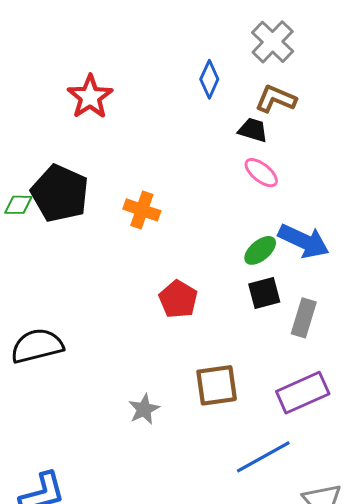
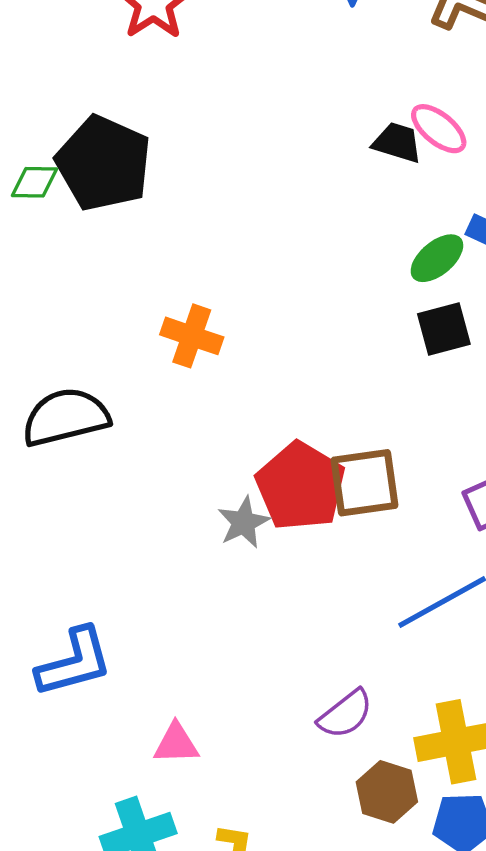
black trapezoid: (253, 130) -> (397, 142), moved
orange cross: (142, 210) -> (192, 336), moved
red pentagon: (178, 299) -> (301, 486), moved, size x1.4

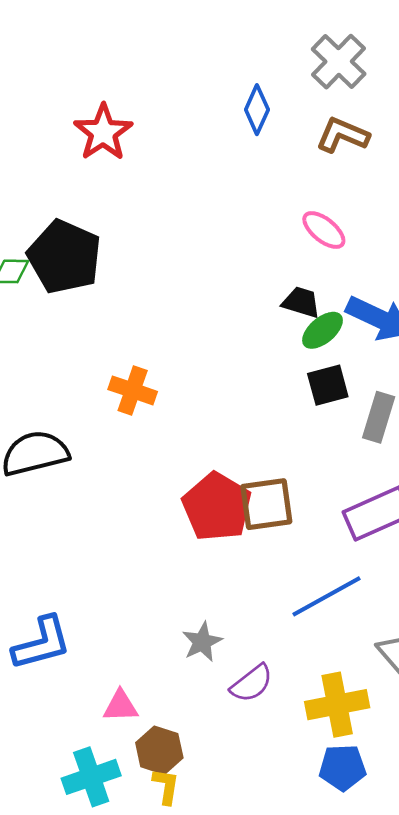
black trapezoid: (397, 142) -> (301, 302), moved
gray star: (244, 522) -> (202, 642), moved
brown hexagon: (387, 792) -> (159, 750), moved

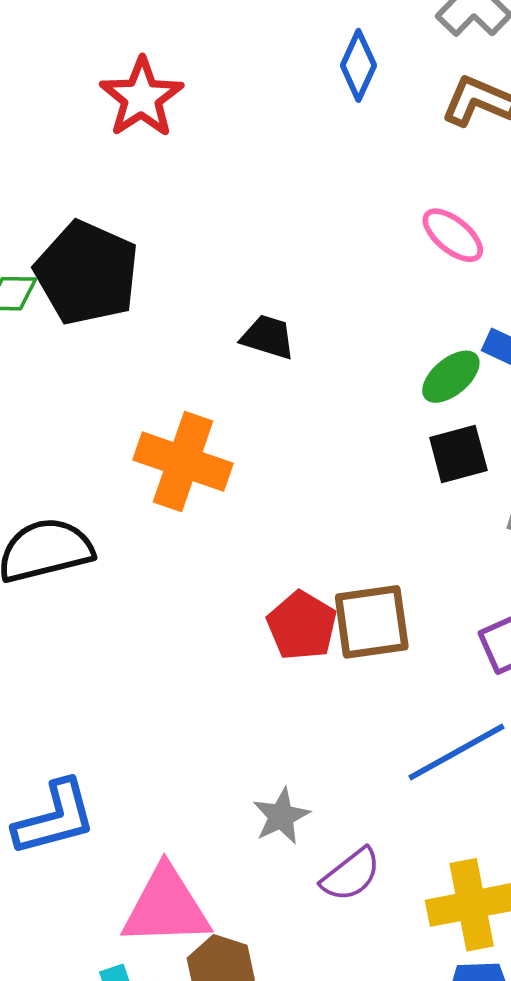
black trapezoid: (301, 302) -> (268, 337), moved
orange cross: (133, 390) -> (183, 462), size x1.4
red pentagon: (217, 507) -> (302, 626), size x0.7
pink triangle: (121, 706) -> (166, 907), size x1.8

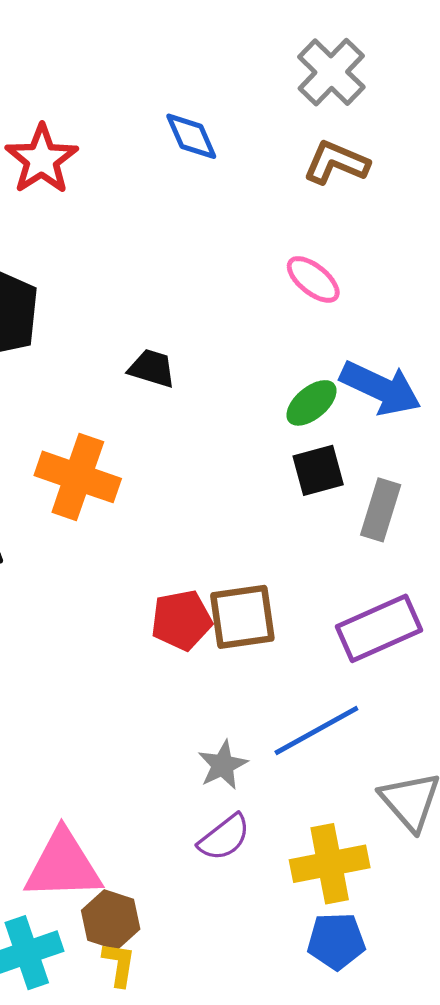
blue diamond: (358, 65) -> (191, 136), moved, turned -48
red pentagon: (302, 626) -> (181, 620), turned 30
gray star: (281, 816) -> (223, 765), moved

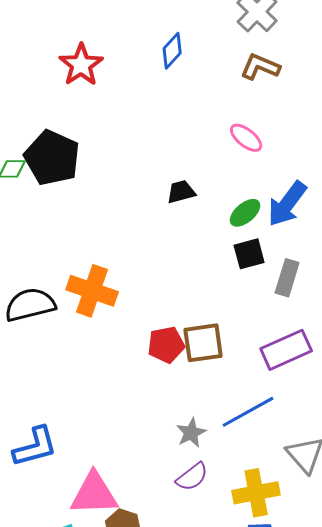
blue diamond: (191, 136) -> (172, 51), turned 66
black trapezoid: (152, 368) -> (181, 192), moved, turned -32
blue arrow: (381, 388) -> (287, 204), turned 102
orange cross: (78, 477) -> (92, 291), moved

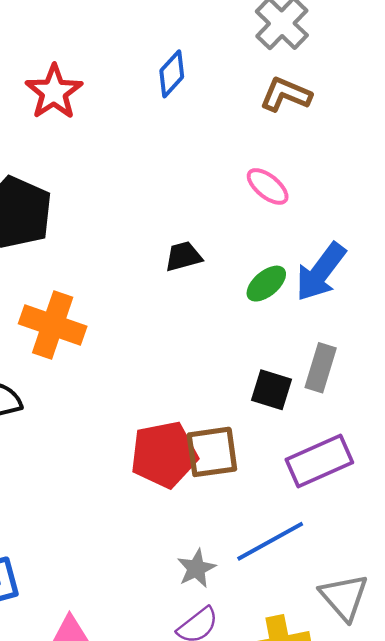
black square: (249, 254) -> (271, 390), moved, turned 32
orange cross: (92, 291) -> (53, 325), moved
red pentagon: (166, 345) -> (164, 454), size x1.4

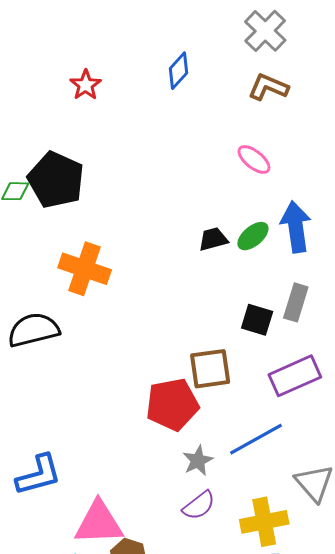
red star: (54, 92) -> (86, 85), size x0.7
black trapezoid: (183, 256) -> (213, 239), moved
blue arrow: (321, 272) -> (296, 227), turned 135
red pentagon: (164, 454) -> (172, 404), moved

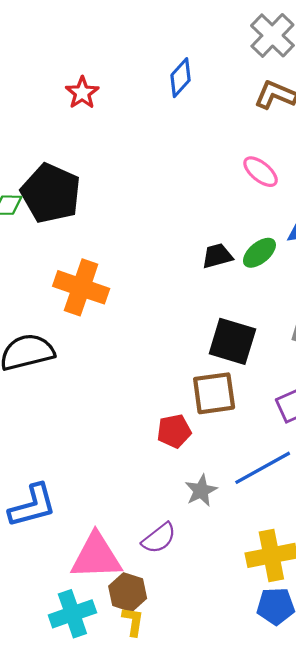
black square: (257, 320) -> (232, 341), moved, size x1.4
red pentagon: (172, 404) -> (174, 431), size x0.6
purple semicircle: (199, 505) -> (159, 538), moved

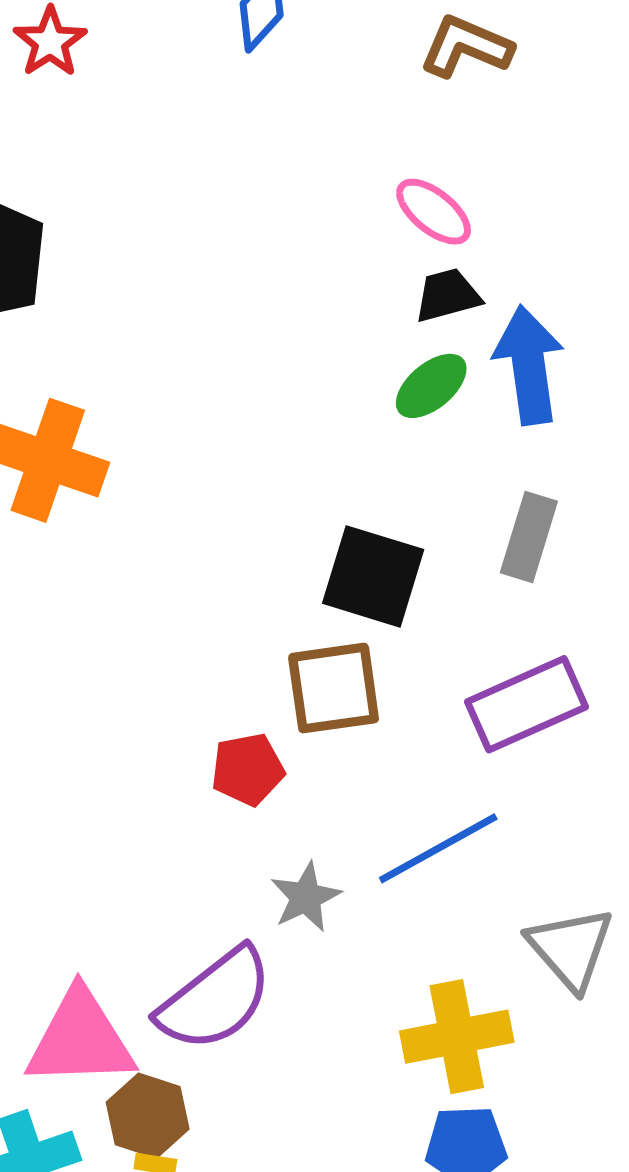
black trapezoid: (217, 256) -> (447, 295), moved
purple semicircle: (159, 538) -> (215, 999), size x1.6

